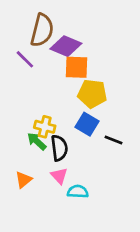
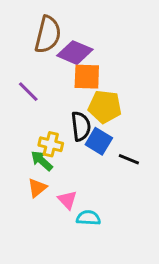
purple line: (25, 59) -> (28, 92), moved
black semicircle: (59, 148) -> (81, 126), moved
orange triangle: (24, 180) -> (37, 188), moved

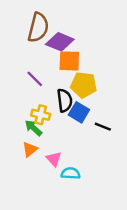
purple line: (28, 92) -> (35, 79), moved

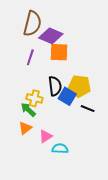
purple line: (35, 79) -> (30, 57), moved, turned 63
yellow pentagon: (84, 85) -> (79, 86), moved
pink triangle: (54, 159) -> (46, 136), turned 40

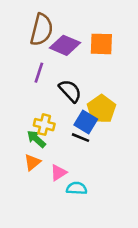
orange square: (59, 52) -> (101, 44), moved
black semicircle: (55, 86) -> (70, 91), moved, turned -36
yellow pentagon: (79, 86) -> (101, 109), turned 30
black line: (88, 109) -> (81, 138), moved

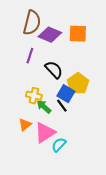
black line: (81, 138) -> (62, 106), turned 32
green arrow: (36, 139) -> (44, 107), moved
pink triangle: (58, 173) -> (45, 133), size x1.6
cyan semicircle: (77, 188) -> (59, 145), turned -49

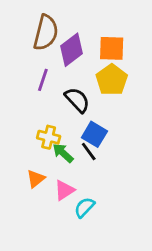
purple diamond: (50, 35) -> (72, 50), turned -60
yellow pentagon: (78, 84) -> (112, 80), moved
pink triangle: (45, 133) -> (64, 190), size x0.7

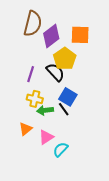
purple line: (43, 80) -> (31, 74), moved
yellow pentagon: (112, 80) -> (65, 59), moved
green arrow: (63, 153) -> (45, 110), turned -49

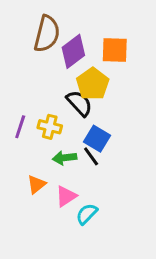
purple line: (31, 74) -> (20, 127), moved
yellow cross: (35, 99) -> (50, 127), moved

